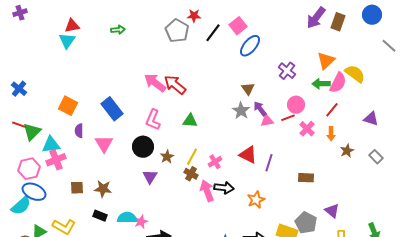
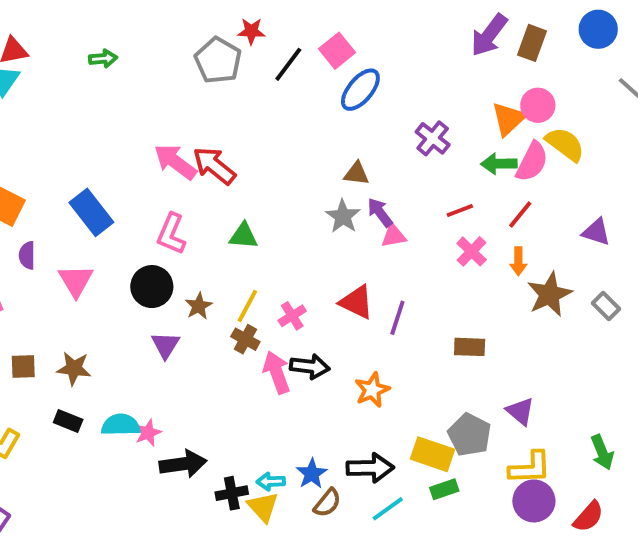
brown triangle: (248, 89) -> (357, 173), turned -48
pink circle: (296, 105) -> (538, 105), moved
red line: (288, 118) -> (460, 211), moved
brown star: (347, 151) -> (549, 294), size x1.6

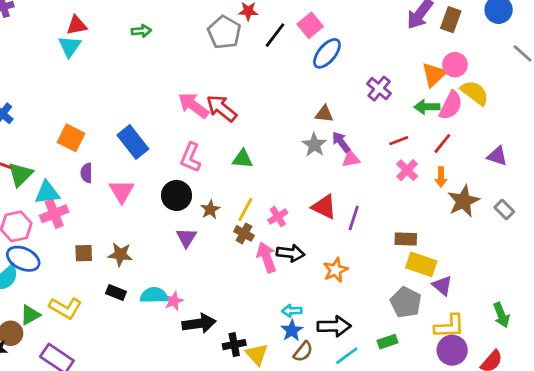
yellow rectangle: (433, 454) -> (421, 264), moved
cyan arrow: (271, 481) -> (292, 311), moved

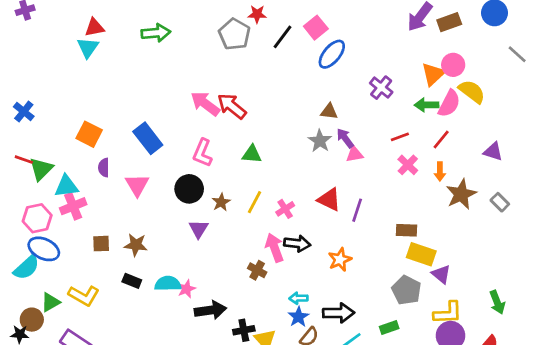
brown rectangle: (451, 20) -> (449, 22), turned 50
green arrow: (141, 31) -> (156, 33), size x1.5
brown cross: (244, 233) -> (257, 270), moved

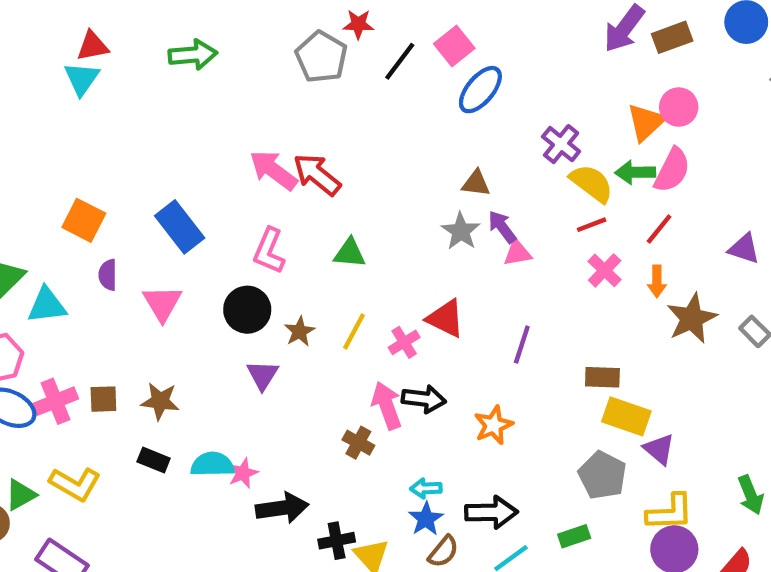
yellow semicircle: (472, 92) -> (592, 183), moved
red triangle: (329, 200) -> (446, 318), moved
pink cross: (73, 206) -> (55, 401), moved

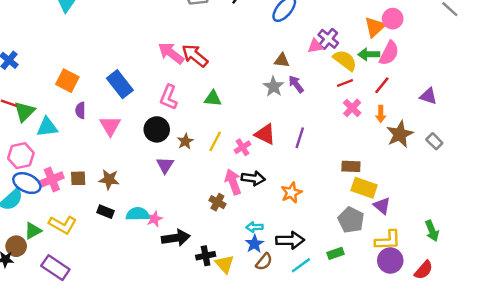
pink triangle: (517, 253) -> (315, 46), moved
purple line: (522, 345) -> (300, 138), moved

